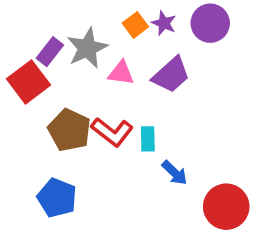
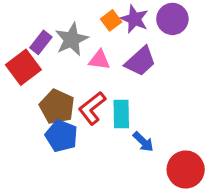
purple star: (164, 23) -> (134, 19), size x1.4
red L-shape: (112, 132) -> (92, 108), turned 104
cyan rectangle: (148, 139) -> (121, 114), size x1.4
blue pentagon: (57, 198) -> (61, 136), moved

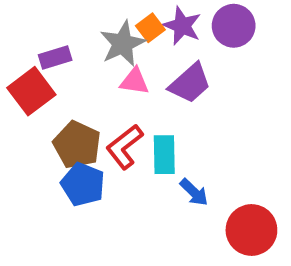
gray star: (72, 39) -> (123, 44), moved
purple rectangle: (41, 42) -> (55, 57), turned 35

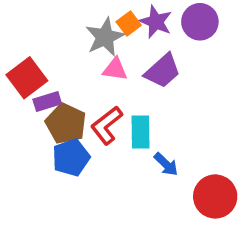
purple rectangle: (55, 57) -> (47, 101), moved
blue pentagon: (83, 184) -> (71, 157), turned 30

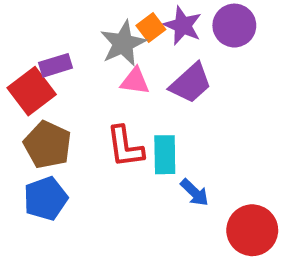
purple rectangle: (47, 101) -> (55, 65), moved
brown pentagon: (66, 124) -> (48, 145), moved
red L-shape: (107, 125) -> (125, 147), turned -60
blue pentagon: (71, 157) -> (46, 198), moved

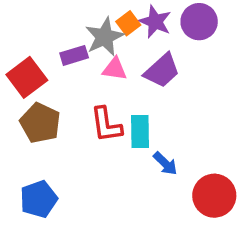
purple rectangle: (55, 65) -> (74, 55), moved
blue pentagon: (46, 198) -> (39, 199), moved

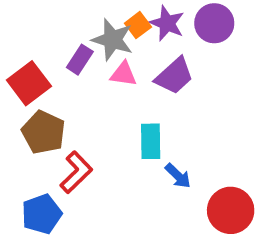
gray star: (104, 37) -> (113, 40), turned -30
purple rectangle: (74, 55) -> (80, 60), turned -40
red L-shape: (106, 125) -> (76, 172), moved, turned -126

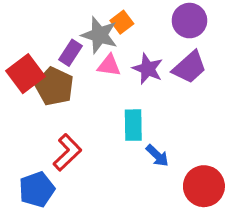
purple star: (167, 23) -> (148, 69), moved
purple trapezoid: (174, 76) -> (189, 67), moved
brown pentagon: (43, 132) -> (54, 86), moved

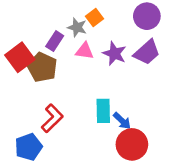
gray star: (99, 35) -> (77, 27), size x0.7
cyan rectangle: (133, 125) -> (103, 111), moved
red circle: (204, 186) -> (132, 144), moved

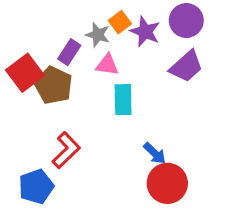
purple star: (114, 54) -> (145, 32), moved
cyan rectangle: (103, 111) -> (123, 100), moved

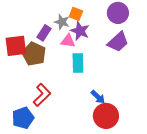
orange square: (120, 22) -> (76, 14), turned -32
purple star: (145, 32) -> (80, 31), moved
red square: (25, 73) -> (16, 46), turned 30

